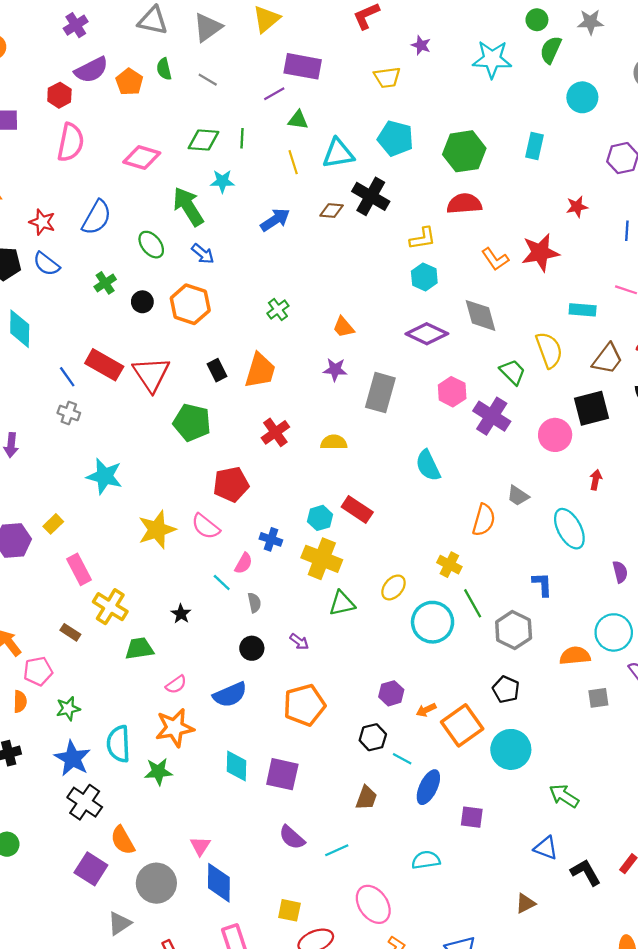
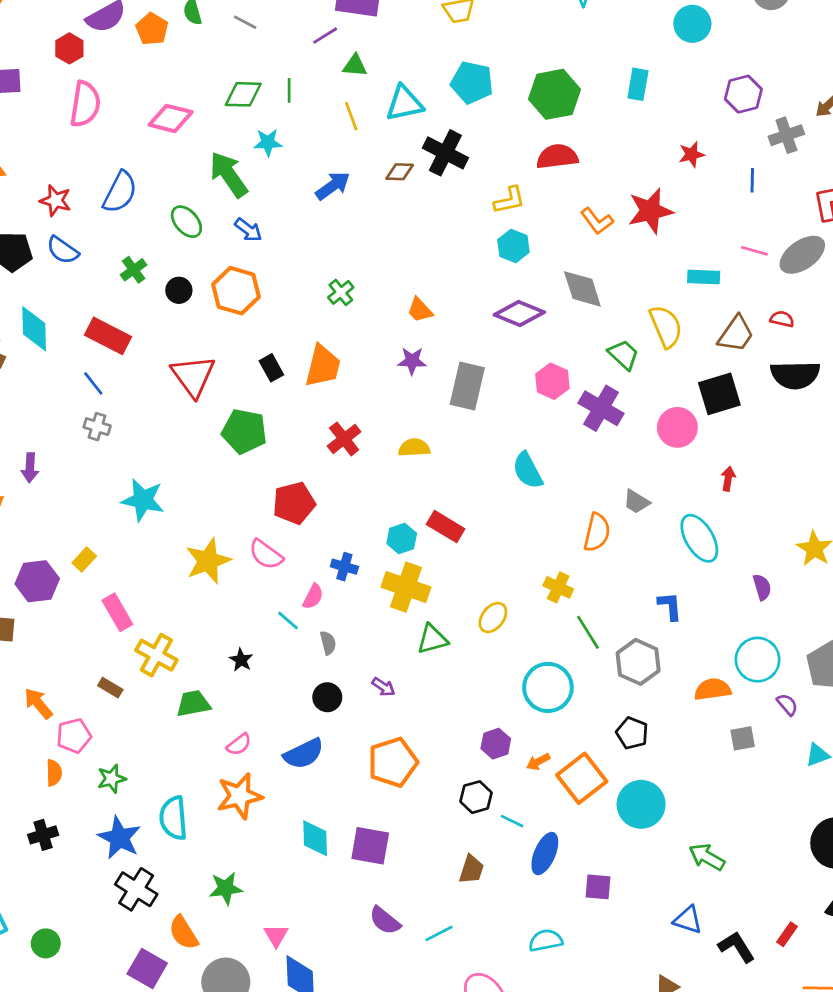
red rectangle: (104, 365) -> (108, 336), moved
cyan circle: (433, 622) -> (548, 687), moved
green star: (158, 772) -> (226, 888), moved

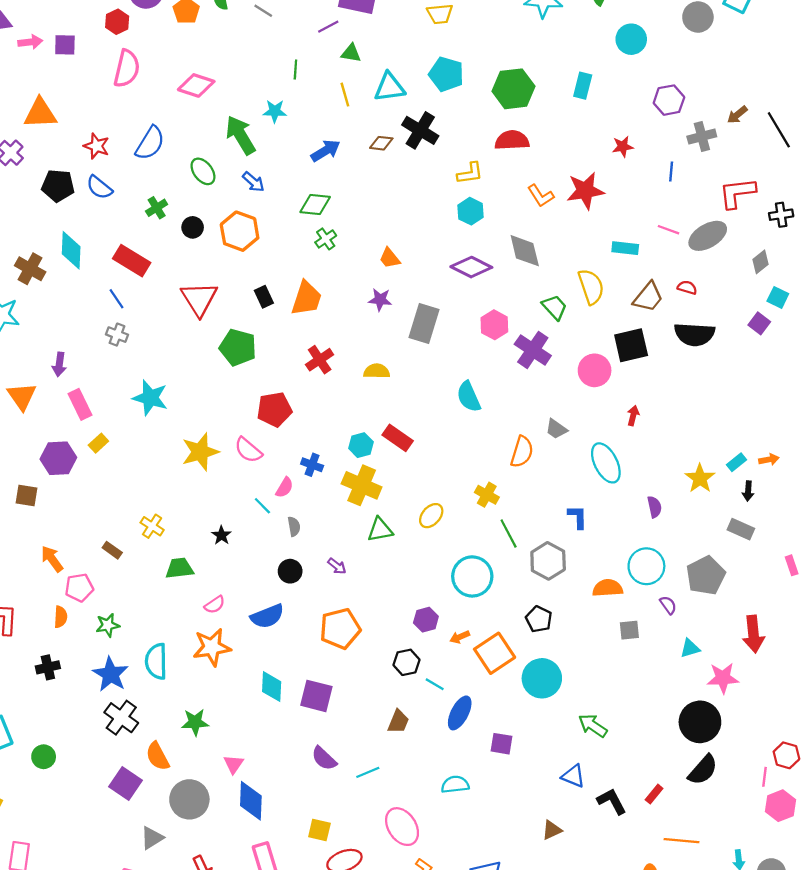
green diamond: (243, 94) -> (315, 204), moved
pink rectangle: (117, 612) -> (80, 404), moved
yellow cross: (156, 655) -> (152, 526), size x0.7

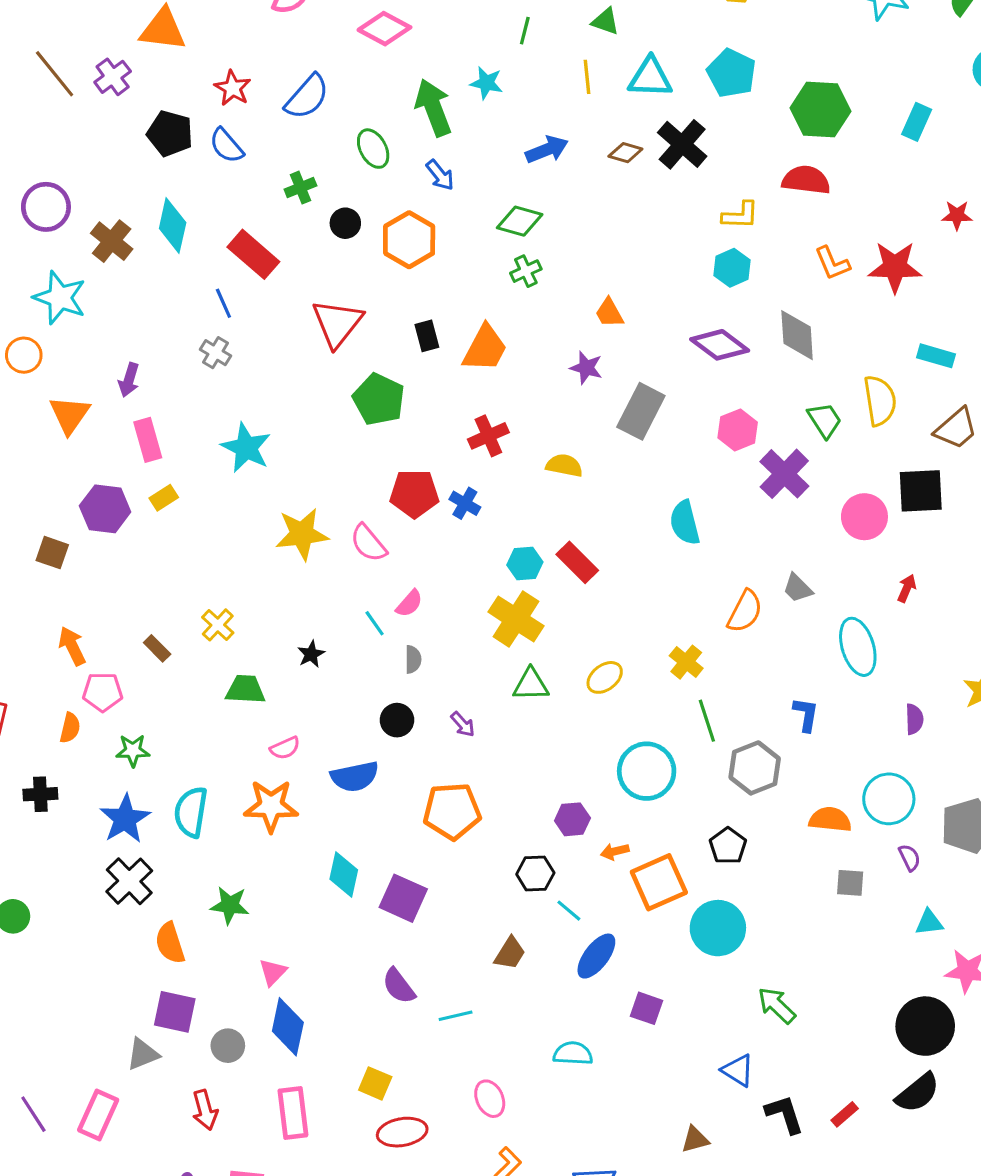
blue cross: (312, 465) -> (465, 503), moved
purple square: (126, 784) -> (175, 1012), moved, turned -32
gray circle: (189, 799) -> (228, 1046), moved, size x0.6
pink ellipse: (402, 827) -> (490, 1099), size x0.7

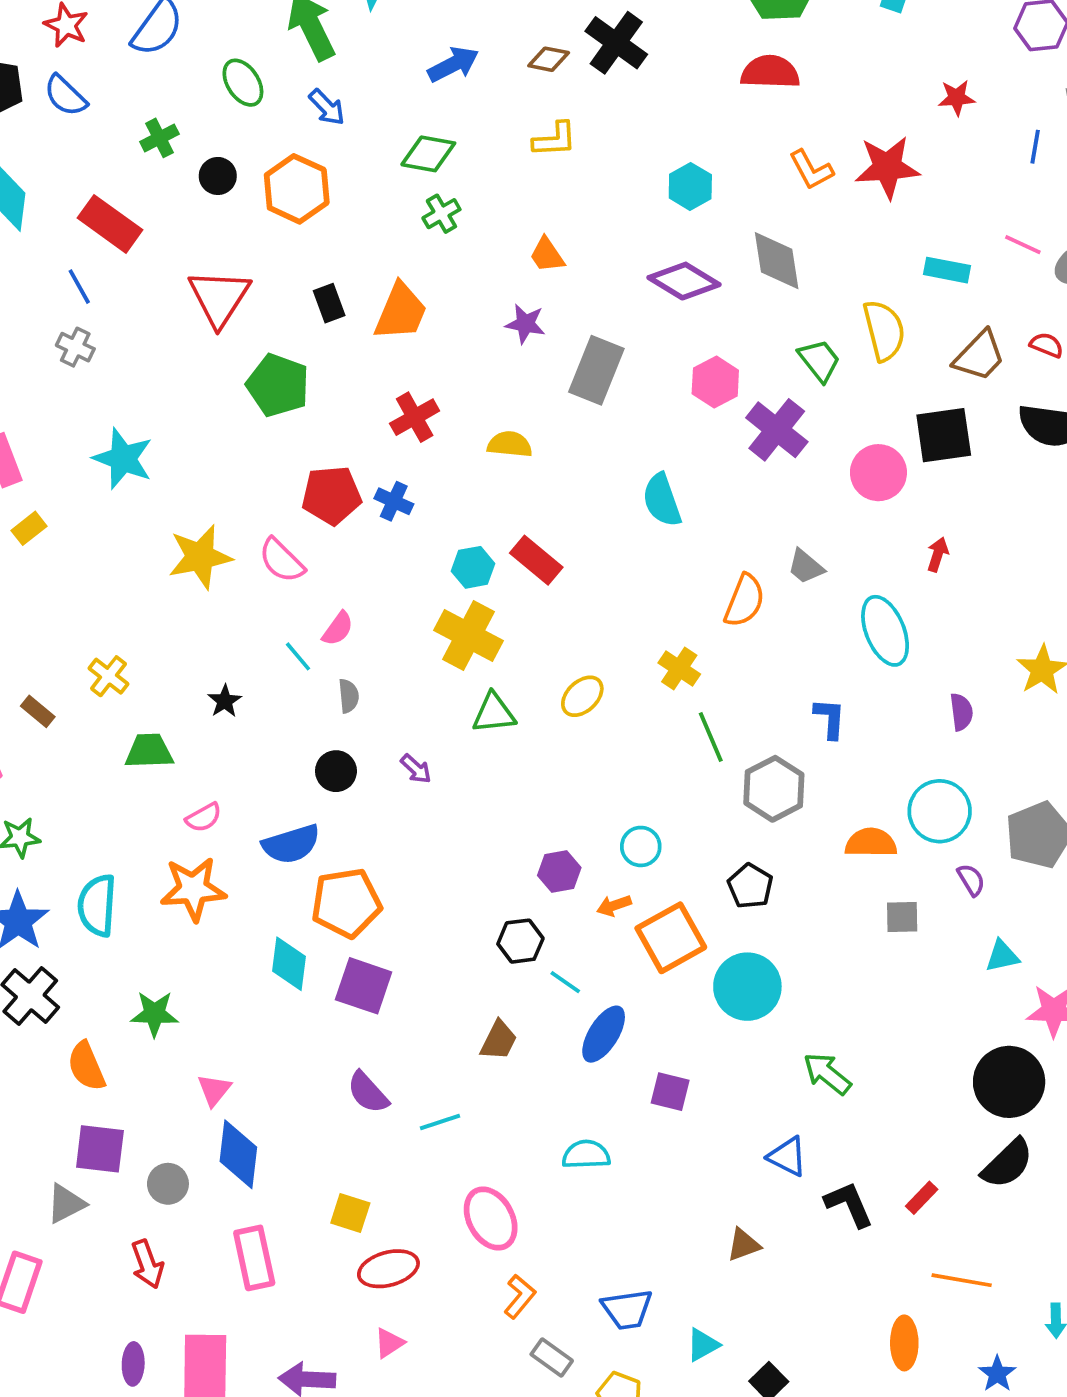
yellow L-shape: (740, 215) -> (555, 139), moved
cyan circle: (647, 771) -> (641, 846), moved, size x0.6
orange pentagon: (452, 811) -> (346, 903), moved
pink ellipse: (490, 1099) -> (491, 1219), size x1.4

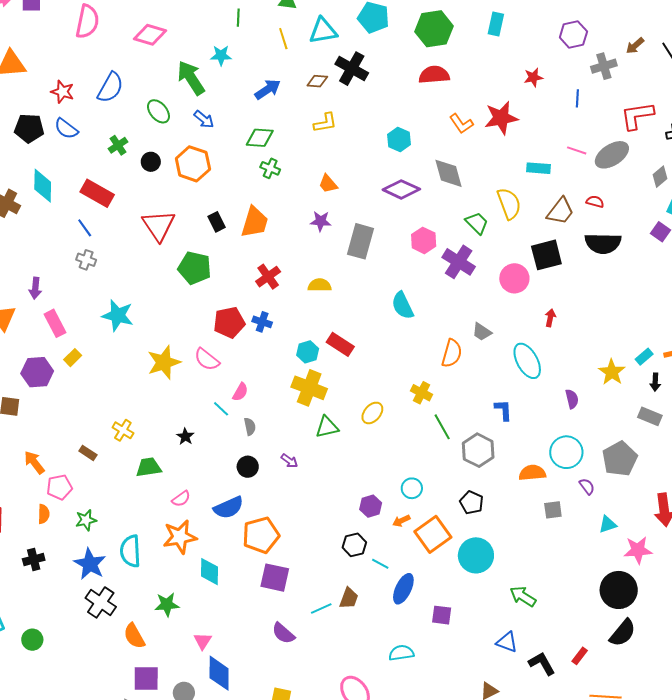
green cross: (441, 214) -> (270, 168), turned -30
cyan diamond: (289, 964) -> (209, 572), moved
cyan line: (440, 1122) -> (321, 608), moved

